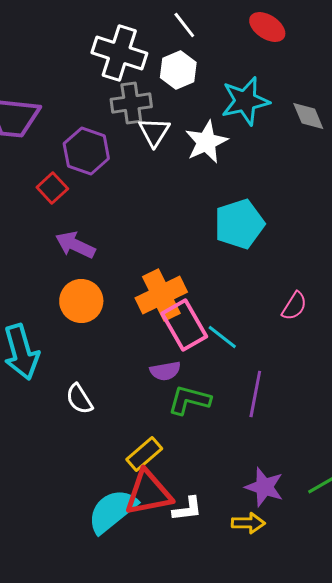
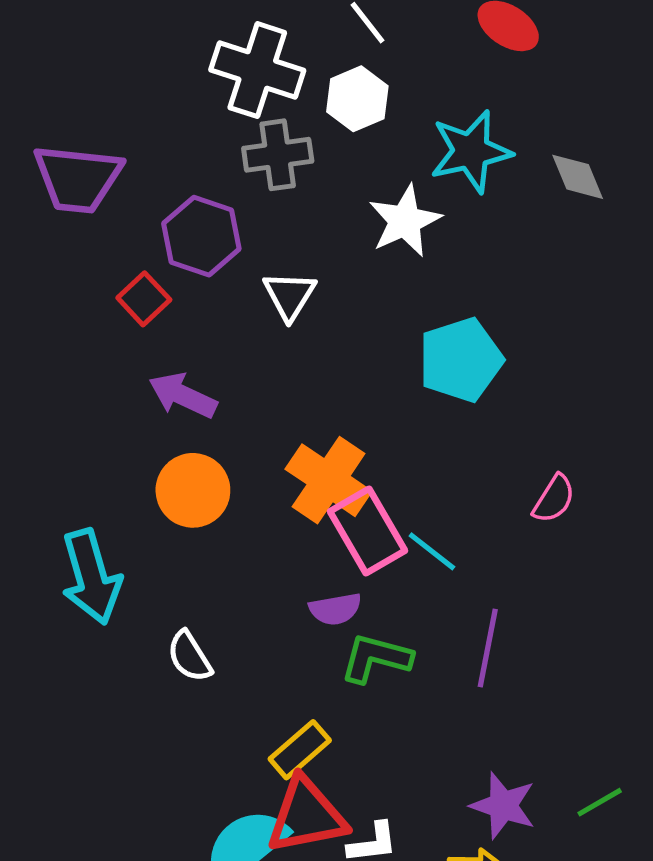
white triangle: (154, 132) -> (290, 295), moved
orange cross: (161, 295) -> (329, 480), turned -30

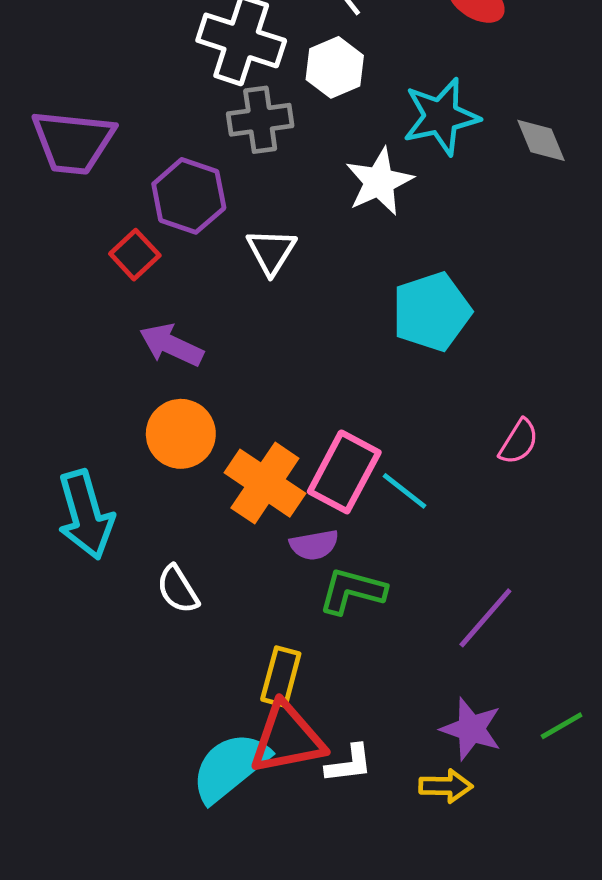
orange cross: (329, 480) -> (265, 483), moved
pink rectangle: (367, 531) -> (344, 472), turned 58
purple line: (488, 648) -> (485, 618), moved, turned 30
yellow rectangle: (300, 750) -> (281, 677), turned -34

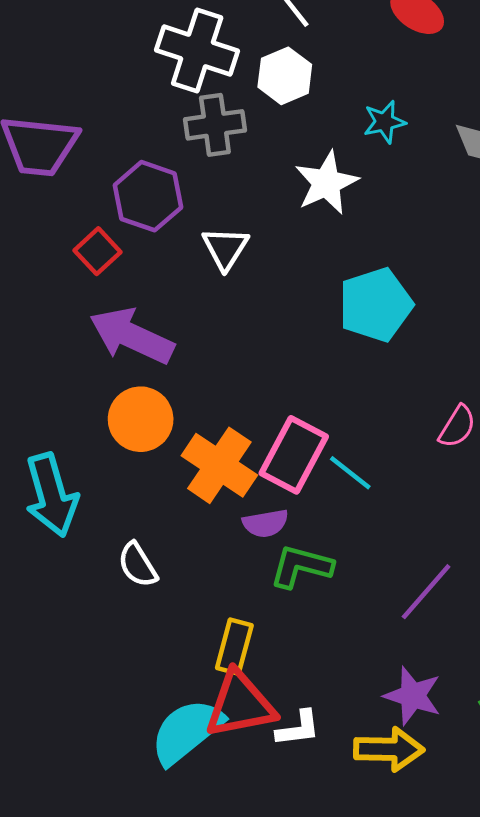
cyan star: (441, 117) -> (384, 122), size x0.6
purple arrow: (171, 345) -> (132, 336), size x1.4
yellow arrow: (446, 786) -> (389, 749), size x1.4

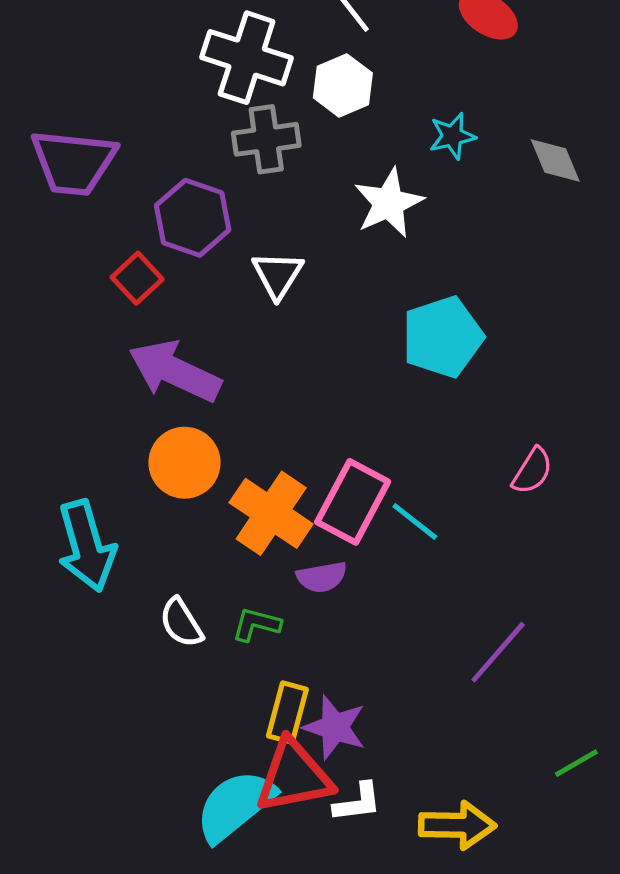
green L-shape: (301, 566) -> (256, 624), moved, size x0.7
purple star: (413, 696) -> (335, 727), moved

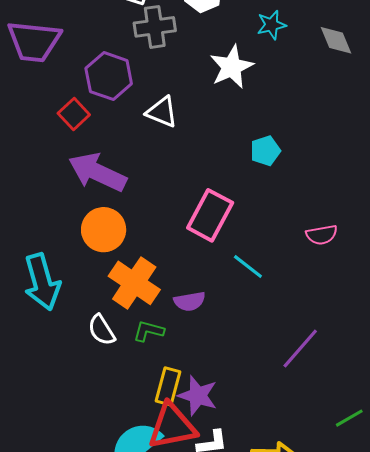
white triangle: (278, 275) -> (162, 112), turned -40
cyan pentagon: (443, 337) -> (265, 151), size x0.6
pink semicircle: (532, 471) -> (322, 235), turned 48
pink rectangle: (353, 502) -> (210, 215), moved
orange cross: (271, 513) -> (134, 283), moved

